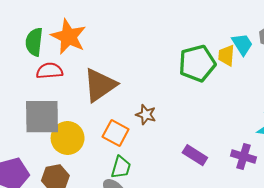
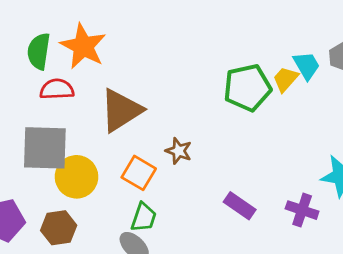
yellow trapezoid: (226, 55) -> (286, 79), turned 35

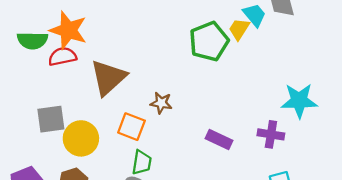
green semicircle: (39, 51) -> (32, 40), turned -88
red semicircle: (57, 89) -> (62, 56), moved
gray square: (45, 148) -> (51, 119), size x0.7

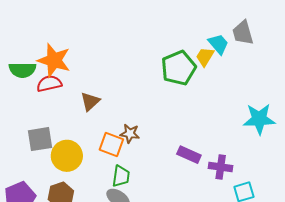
brown triangle: (108, 78) -> (90, 102), size x0.6
brown star: (161, 103) -> (130, 134), moved
purple cross: (271, 134) -> (221, 167), moved

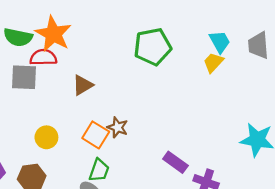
cyan trapezoid: (218, 44) -> (220, 42), moved
green pentagon: (179, 68) -> (153, 47), moved
gray square: (40, 139) -> (24, 77), moved
yellow circle: (67, 156) -> (46, 137), size x0.7

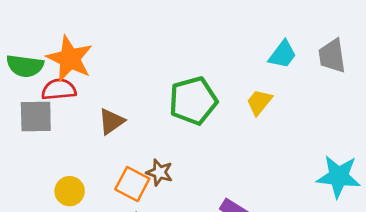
cyan trapezoid: (220, 42) -> (283, 54), turned 70
green pentagon: (153, 47) -> (193, 101), moved
yellow trapezoid: (213, 62) -> (259, 102), moved

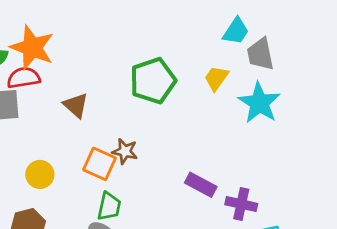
gray trapezoid: (332, 56) -> (260, 54), moved
brown triangle: (111, 121) -> (76, 105), turned -40
cyan star: (339, 176) -> (259, 103), moved, turned 30

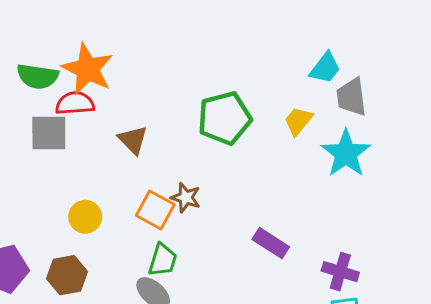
purple cross: (241, 204) -> (340, 272), moved

